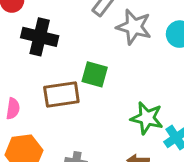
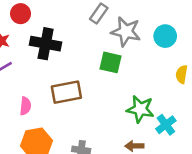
green square: (95, 74) -> (110, 62), moved

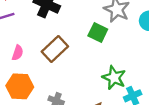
brown rectangle: (66, 92) -> (55, 49), turned -45

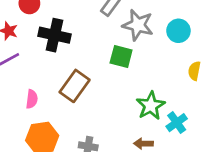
green star: (114, 78) -> (151, 106), turned 30

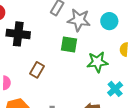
brown rectangle: (75, 86) -> (37, 70), size x0.7
green star: (151, 106) -> (97, 62), moved, turned 30

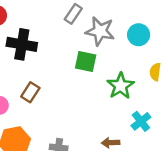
green star: (97, 62) -> (121, 86), turned -30
brown rectangle: (37, 70) -> (30, 92), moved

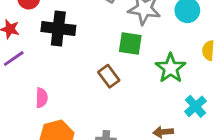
brown rectangle: (30, 92) -> (109, 76), moved, turned -66

